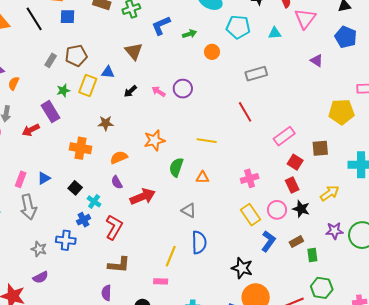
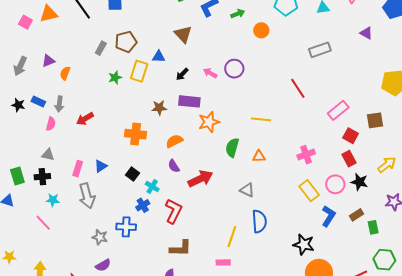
gray rectangle: (256, 74) -> (320, 50), moved
purple rectangle: (50, 112) -> (189, 101), moved, turned -50

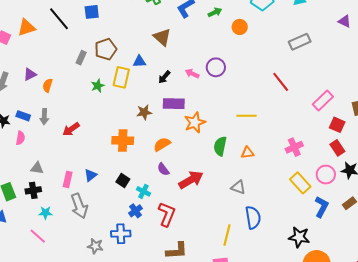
pink semicircle: (51, 124) -> (20, 138), moved

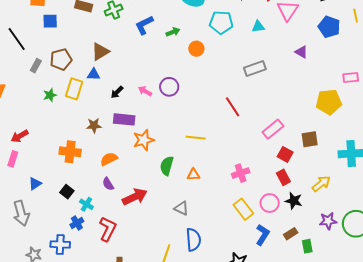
black line: (59, 19) -> (17, 39), moved
brown triangle: (162, 37) -> (100, 52), moved, turned 42
pink rectangle: (68, 179) -> (13, 159), moved

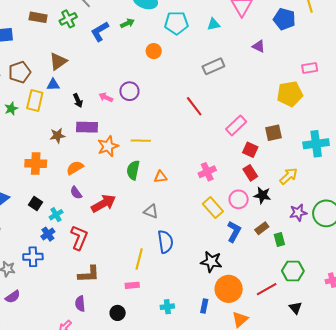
green arrow: (173, 32) -> (127, 23), moved
black arrow: (117, 92) -> (78, 101), turned -64
yellow line: (196, 138) -> (141, 141), moved
cyan cross: (86, 204) -> (56, 215), turned 32

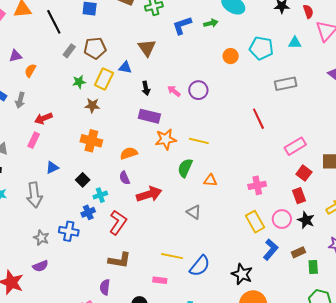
cyan pentagon: (176, 23) -> (261, 48), moved
brown triangle: (58, 61) -> (147, 48), moved, turned -42
brown star: (57, 136) -> (92, 105), moved
blue semicircle: (165, 242) -> (200, 266), moved, turned 35
yellow line: (139, 259) -> (172, 256), turned 75

